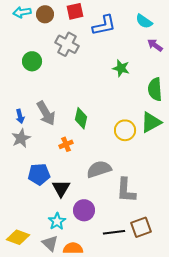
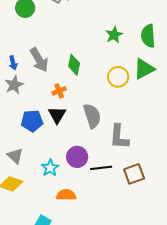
green star: (121, 68) -> (114, 35), moved, turned 30
gray semicircle: (99, 169) -> (92, 116), turned 90
black triangle: (61, 188) -> (57, 115), moved
black line: (114, 232) -> (101, 168), moved
gray triangle: (50, 243) -> (15, 156), moved

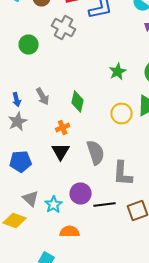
gray arrow: (39, 60) -> (43, 96), size x0.7
blue pentagon: (32, 121) -> (21, 162), moved
gray triangle: (15, 156) -> (31, 198), moved

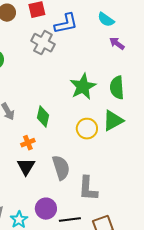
gray cross: (64, 28) -> (43, 43), moved
green star: (118, 72) -> (83, 87), size x1.5

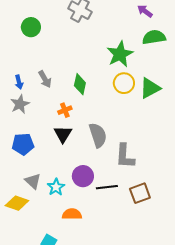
purple arrow: (117, 44) -> (145, 11), moved
green semicircle: (117, 88) -> (154, 37), moved, turned 85
yellow circle: (87, 129) -> (124, 83), moved

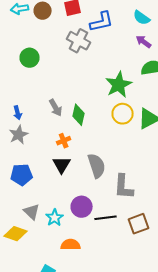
gray arrow: (45, 79) -> (56, 108), moved

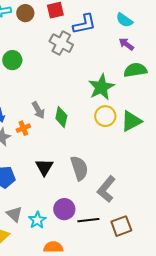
orange cross: (64, 141) -> (23, 128), moved
gray L-shape: (124, 187) -> (106, 189), turned 36

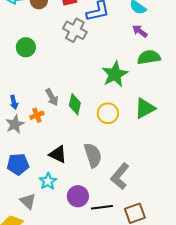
yellow circle: (105, 116) -> (108, 113), moved
black triangle: (44, 167) -> (58, 154), turned -36
cyan star: (37, 220) -> (48, 181), moved

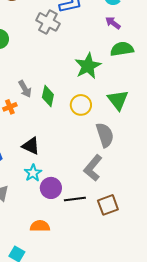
green triangle: (145, 108) -> (118, 100), turned -40
gray semicircle: (93, 155) -> (105, 135), moved
cyan star: (48, 181) -> (33, 173), moved

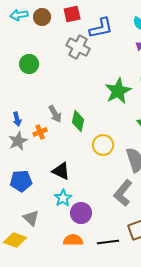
yellow circle: (81, 105) -> (103, 145), moved
black line: (75, 199) -> (108, 242), moved
orange semicircle: (40, 226) -> (73, 240), moved

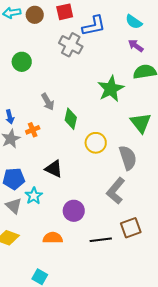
gray arrow: (55, 114) -> (48, 102), moved
cyan star: (63, 198) -> (34, 196), moved
gray triangle: (31, 218) -> (14, 206), moved
orange semicircle: (73, 240) -> (53, 238), moved

